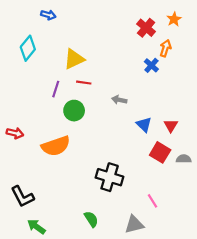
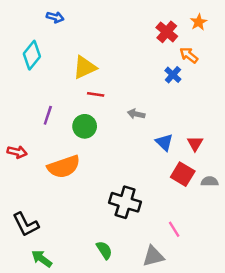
orange arrow: (165, 48) -> (189, 55), turned -70
purple line: (56, 89) -> (48, 115), moved

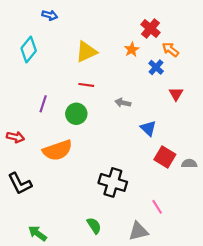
orange star: (199, 22) -> (132, 50), moved
yellow triangle: (85, 67) -> (86, 52), moved
red triangle: (195, 143) -> (176, 94), moved
black L-shape: (26, 224) -> (20, 184), moved

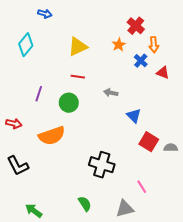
orange arrow: (170, 50) -> (154, 45), turned -133
red triangle: (176, 94) -> (163, 73), moved, turned -40

